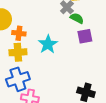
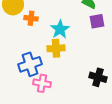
yellow cross: (18, 52) -> (56, 48), moved

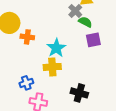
blue cross: (30, 64) -> (26, 83), size x0.6
black cross: (98, 77) -> (79, 93), moved

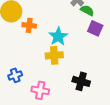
purple square: (93, 40) -> (95, 28), turned 35
blue cross: (26, 83) -> (15, 75), moved

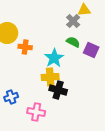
green semicircle: (87, 10) -> (73, 42), moved
black cross: (81, 81) -> (58, 90), moved

